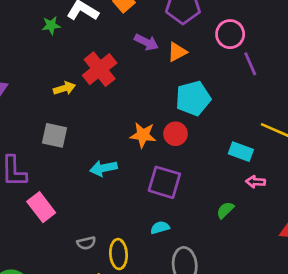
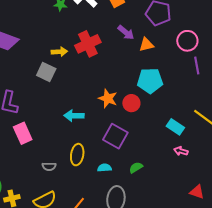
gray square: (55, 135) -> (46, 72), moved
green semicircle: (225, 210) -> (136, 168), moved
yellow ellipse: (118, 254) -> (77, 155), moved

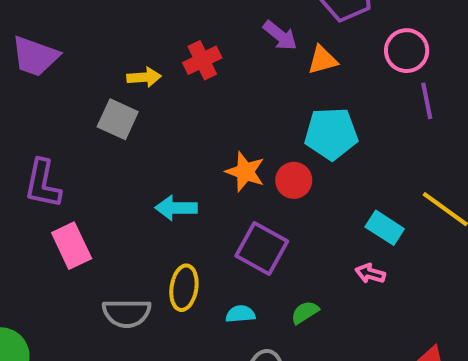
red cross: (88, 44) -> (202, 60), size x0.7
pink arrow: (181, 151) -> (370, 274), moved
gray semicircle: (49, 167) -> (127, 313), size x1.6

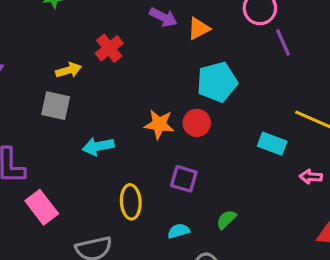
cyan arrow: (176, 208) -> (98, 146), moved
purple square: (262, 249) -> (184, 179), size x0.7
pink arrow: (370, 274) -> (311, 177), moved
yellow ellipse: (184, 288) -> (131, 202), moved

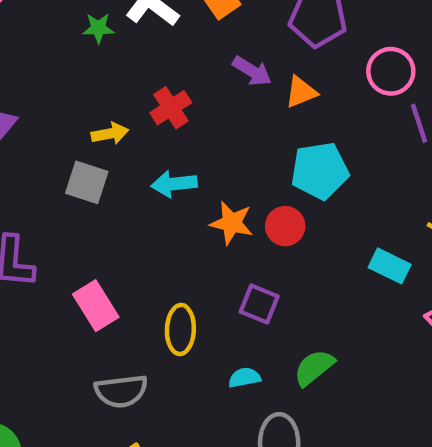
cyan arrow: (98, 146) -> (174, 184), moved
pink rectangle: (42, 207) -> (96, 306), moved
green semicircle: (226, 219) -> (314, 368), size x1.4

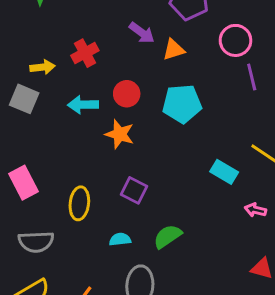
red circle: (285, 226) -> (127, 94), moved

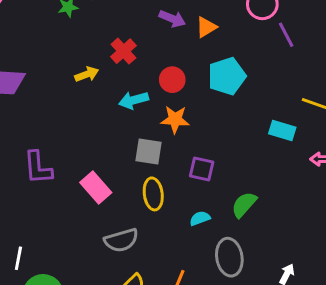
gray square: (24, 99) -> (149, 152), moved

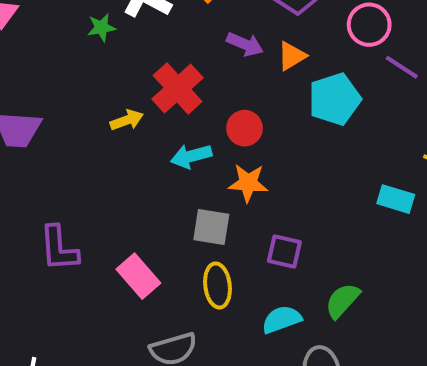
purple line: (286, 35) -> (402, 67), turned -30
red cross: (123, 51) -> (178, 88), size x1.4
cyan pentagon: (227, 76) -> (335, 99), moved
cyan semicircle: (200, 218) -> (282, 319), size x1.4

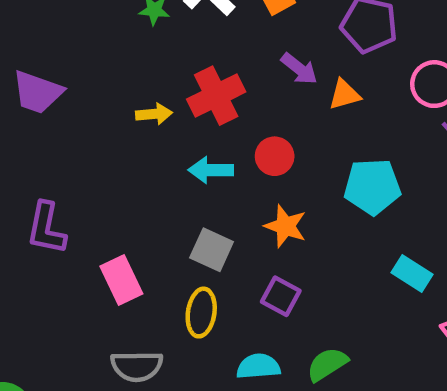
cyan pentagon: (335, 99) -> (372, 187), moved
orange star: (248, 183) -> (285, 226), moved

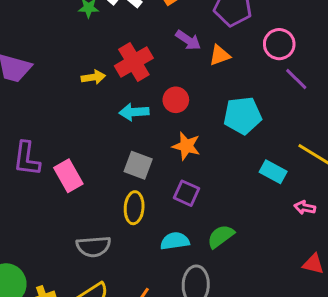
pink rectangle: (121, 280) -> (68, 176), moved

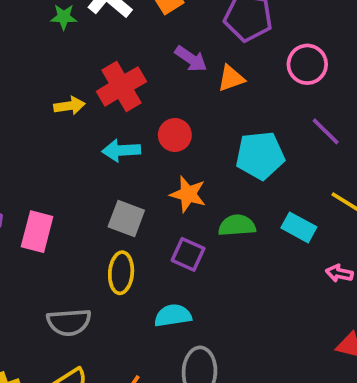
purple line: (296, 79) -> (326, 131), moved
pink rectangle: (68, 176) -> (37, 232), turned 44
green semicircle: (221, 236) -> (237, 225), moved, turned 32

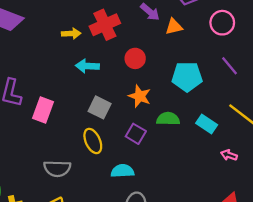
cyan arrow: (121, 150) -> (87, 66), moved
yellow ellipse: (121, 273) -> (93, 141), turned -35

